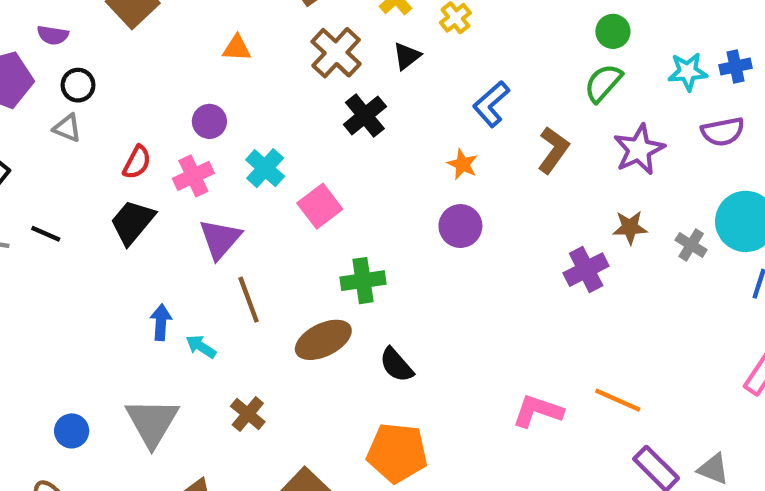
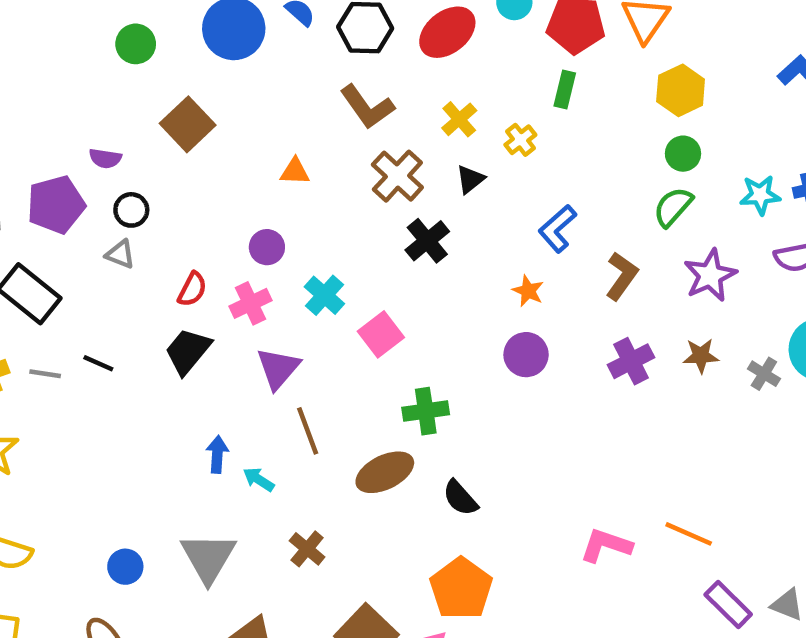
purple cross: (586, 270) -> (631, 361), moved
orange pentagon: (397, 453) -> (461, 589), turned 30

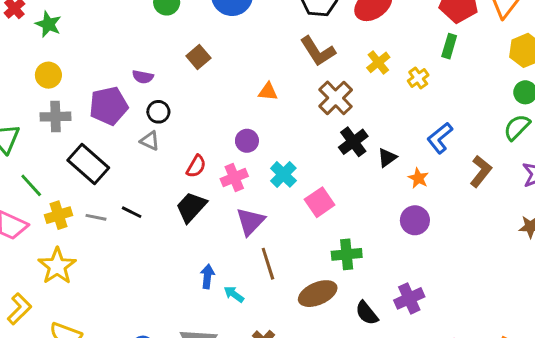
brown square: (188, 124) -> (198, 57), size x0.7
black triangle: (470, 179) -> (387, 158), moved
purple cross: (631, 361) -> (409, 298), moved

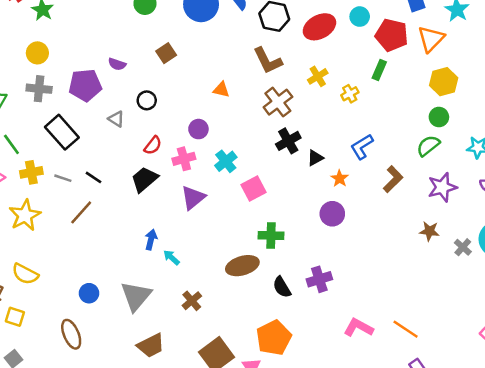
black circle: (158, 112) -> (147, 100), moved
brown line: (268, 264) -> (81, 212), moved, turned 52

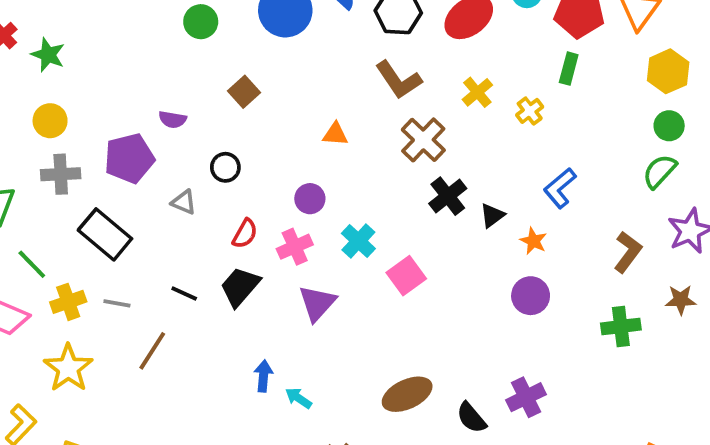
black line: (94, 177) -> (184, 294), moved
brown L-shape: (393, 179) -> (628, 252), moved
green cross: (271, 236) -> (621, 327), moved

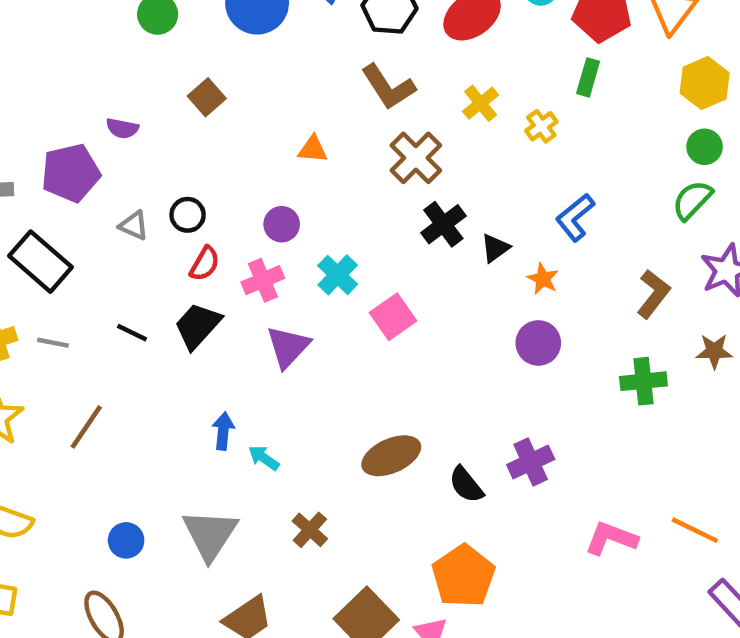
black circle: (225, 167) -> (188, 215), moved
brown line: (152, 351) -> (86, 427), moved

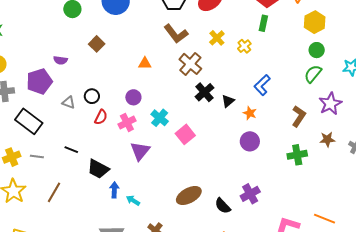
black trapezoid: (198, 326) -> (98, 169), moved, turned -100

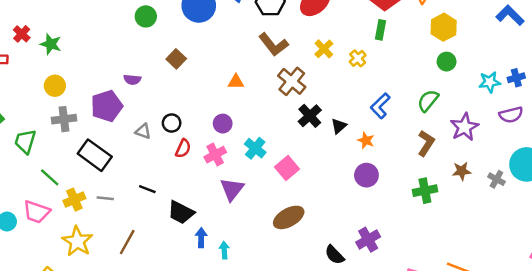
green semicircle: (313, 74) -> (428, 101), moved
brown ellipse: (189, 195) -> (289, 217), moved
cyan arrow: (133, 200) -> (224, 250), turned 56

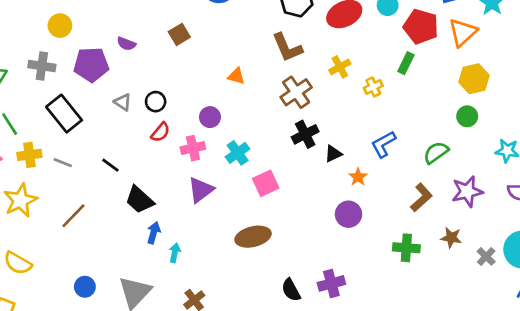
yellow circle: (55, 86) -> (60, 26), moved

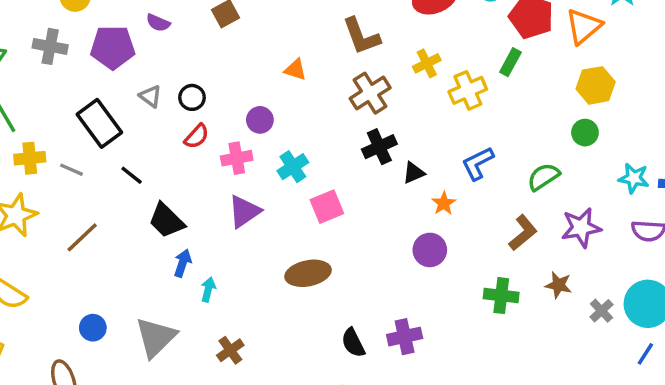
yellow cross: (373, 87) -> (468, 90), size x1.5
black rectangle: (64, 114) -> (99, 123), moved

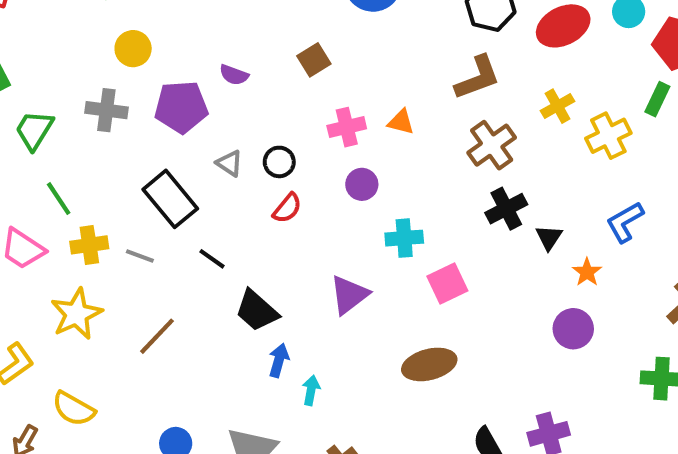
brown L-shape: (361, 36) -> (478, 78), turned -87
pink cross: (237, 158) -> (347, 127), moved
cyan cross: (293, 167) -> (404, 238), turned 32
black triangle: (414, 173) -> (549, 238), turned -30

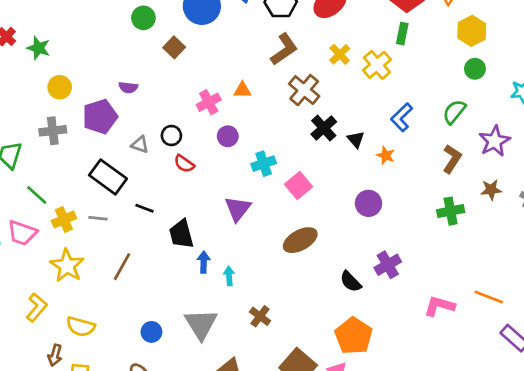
brown square: (314, 60) -> (174, 47), moved
red semicircle: (287, 208) -> (184, 164), turned 100
black trapezoid: (257, 311) -> (181, 234), turned 48
purple circle: (573, 329) -> (368, 203), moved

